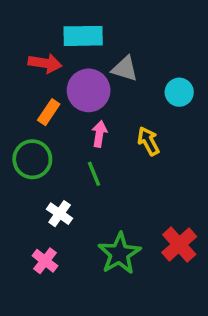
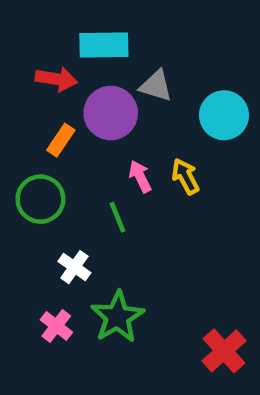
cyan circle: (179, 92) -> (224, 115), size x1.4
pink arrow: (99, 134) -> (140, 176), moved, turned -35
red cross: (179, 244) -> (224, 351), moved
green star: (119, 254) -> (117, 317), moved

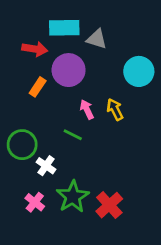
gray triangle: (156, 86) -> (97, 39), moved
green circle: (40, 199) -> (22, 145), moved
green line: (117, 217) -> (73, 135), turned -42
red cross: (224, 351) -> (109, 205), moved

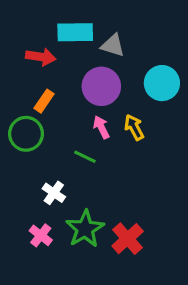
purple circle: (69, 70) -> (101, 86), moved
green circle: (22, 145) -> (26, 134), moved

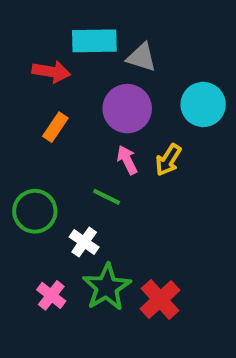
yellow arrow: (134, 127) -> (168, 160), turned -120
green circle: (26, 134) -> (35, 211), moved
white cross: (54, 193) -> (84, 242), moved

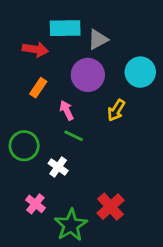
gray triangle: (142, 57) -> (98, 39), turned -45
pink arrow: (127, 160) -> (67, 110), moved
green star: (107, 287) -> (71, 225), moved

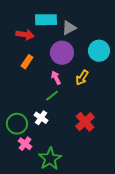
pink arrow: (67, 110) -> (56, 78), moved
green line: (74, 136) -> (52, 96), turned -64
green circle: (24, 146) -> (17, 124), moved
red cross: (111, 207) -> (85, 122), moved

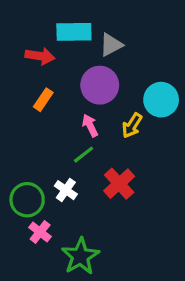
cyan circle: (99, 51) -> (161, 100), moved
red cross: (85, 122) -> (119, 184), moved

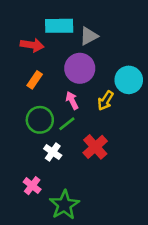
green circle: (27, 200) -> (40, 120), moved

